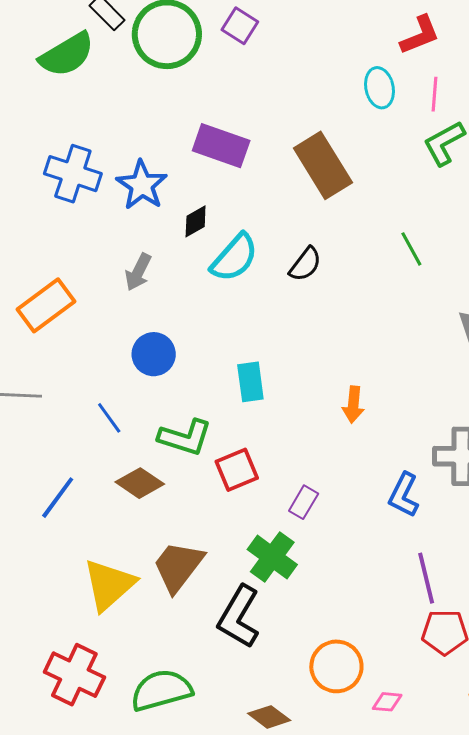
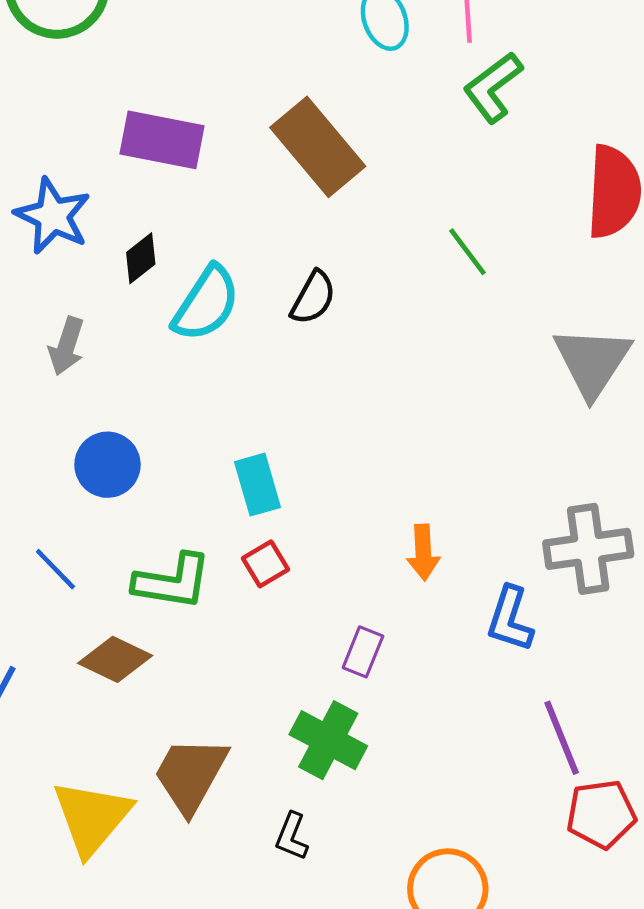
orange arrow: (353, 405) -> (423, 552), moved
red square: (237, 470) -> (266, 564), moved, size x0.7
black L-shape: (239, 617) -> (292, 836), size x0.5

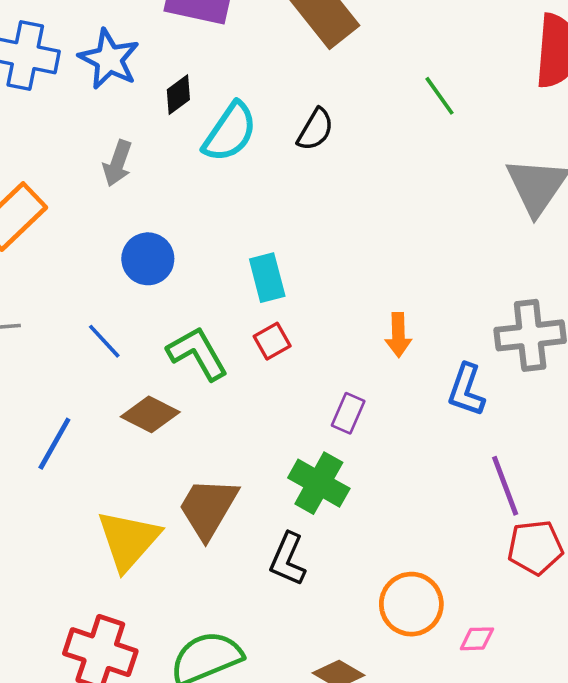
green L-shape: (172, 582) -> (197, 353), turned -130
black L-shape: (292, 836) -> (288, 559), size x1.4

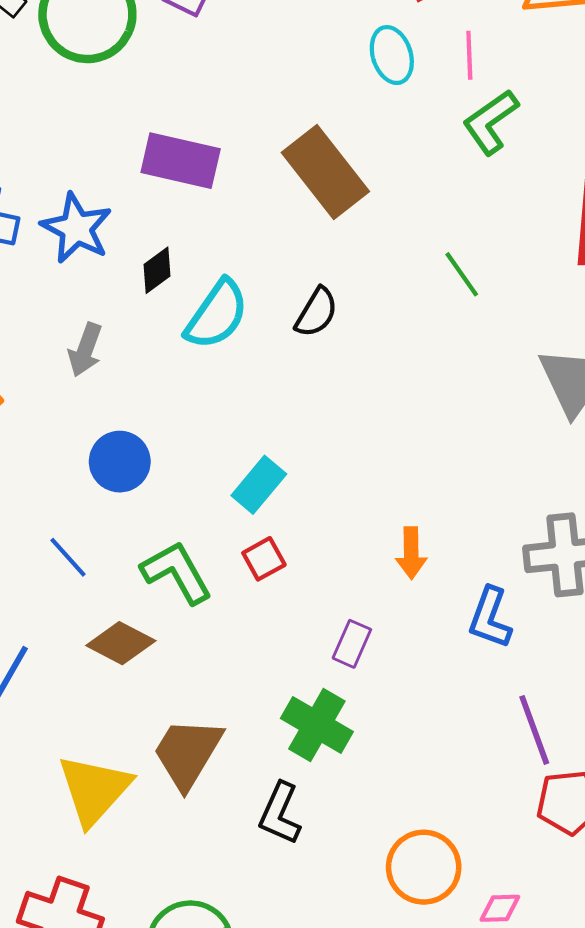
cyan rectangle: (267, 278) -> (259, 485), turned 54

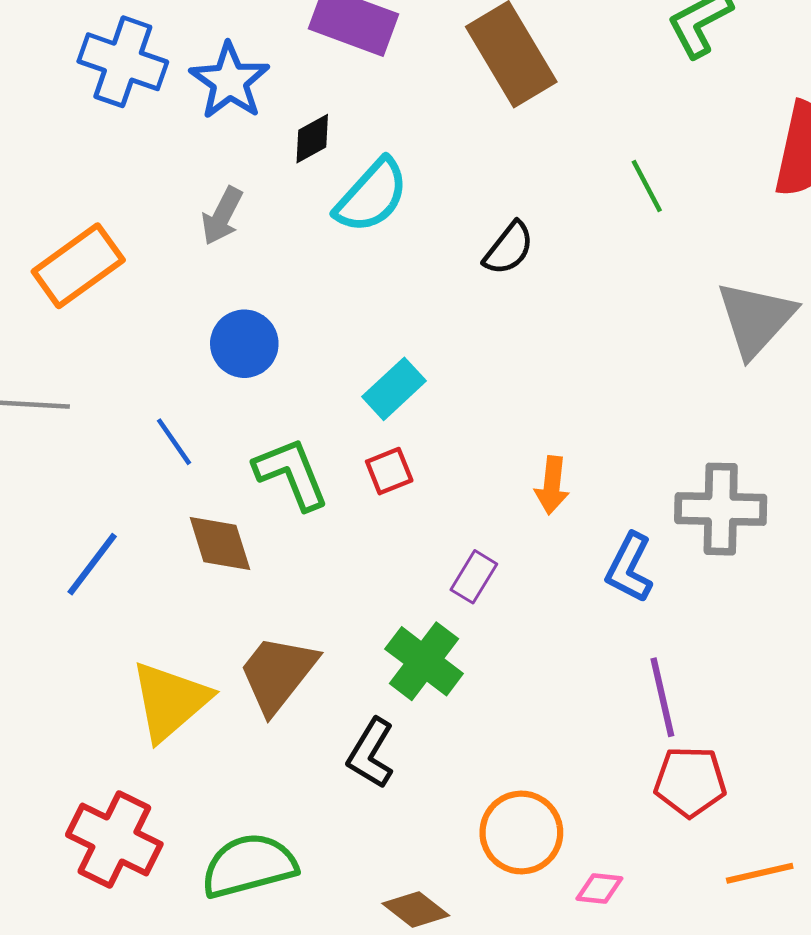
black semicircle: (316, 312) -> (509, 248), moved
brown diamond: (121, 643) -> (220, 544), turned 38

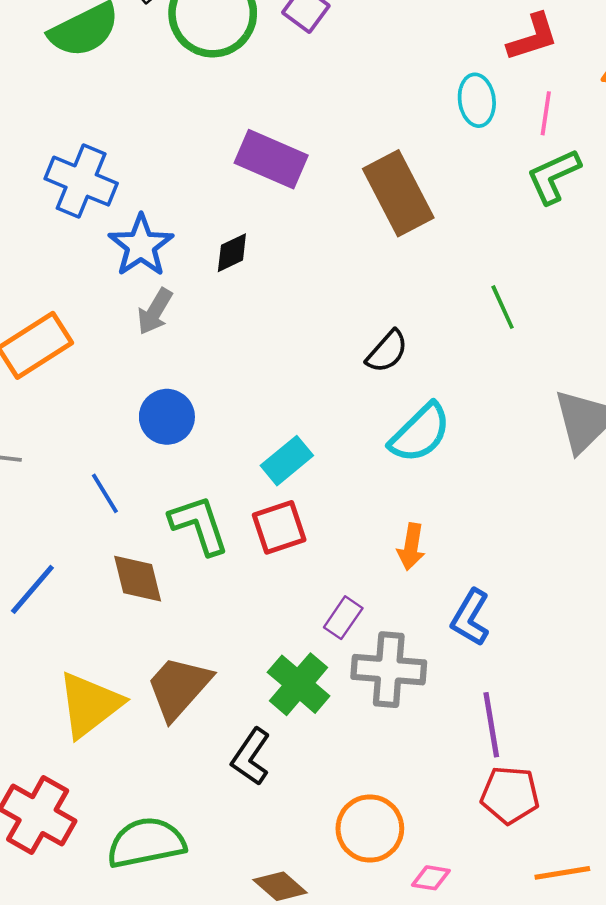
blue star: (230, 81) -> (141, 246), moved
cyan semicircle: (372, 196) -> (420, 433), moved
red square: (389, 471) -> (279, 527), size x1.4
gray cross: (721, 509) -> (389, 670), moved

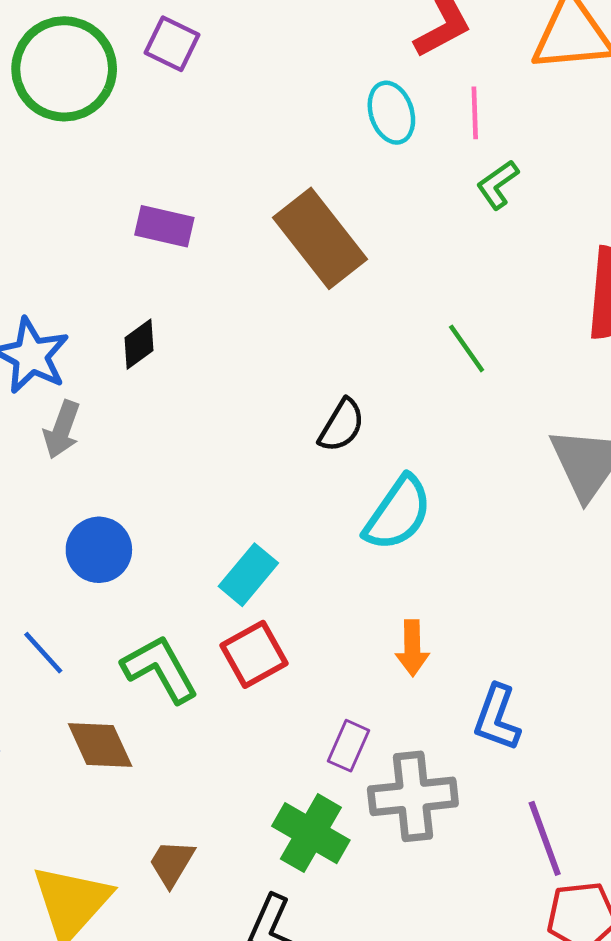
purple rectangle: (271, 159) -> (164, 226), size x0.7
green L-shape: (554, 176) -> (498, 185), size x0.7
brown trapezoid: (179, 687) -> (172, 863), size x0.6

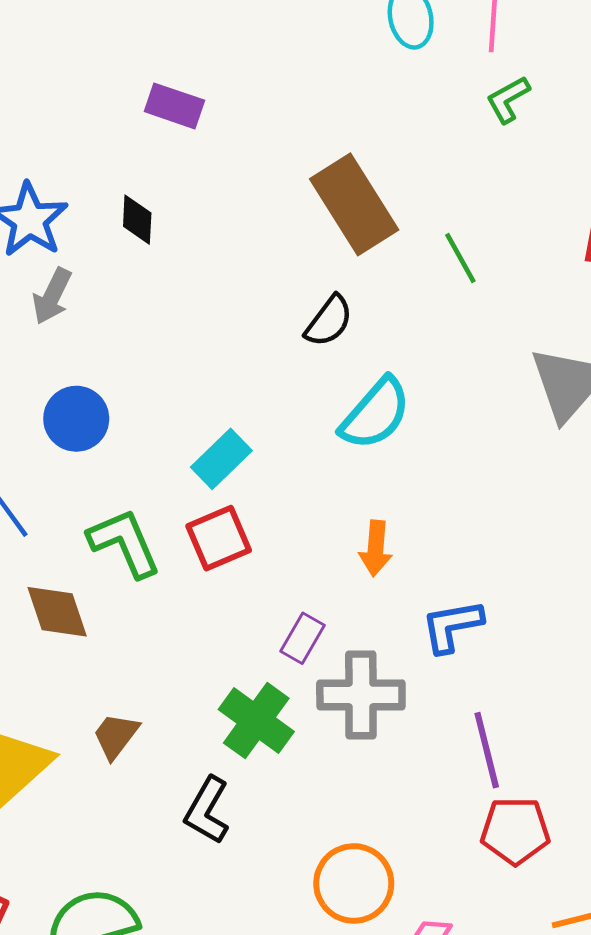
brown rectangle: (320, 238) -> (354, 204), moved
black diamond: (139, 344) -> (137, 220), turned -57
blue L-shape: (497, 718) -> (452, 626), turned 54

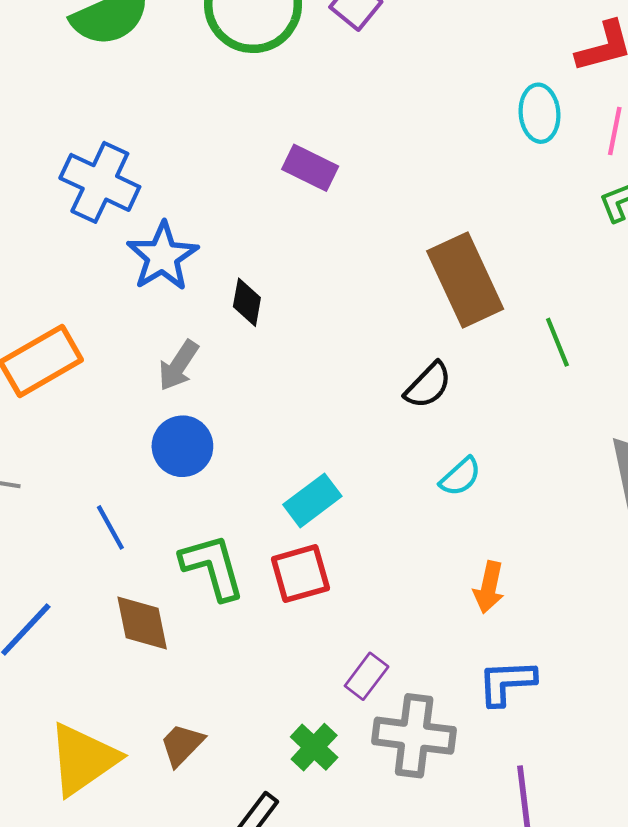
black diamond: (137, 220) -> (247, 302), moved
gray arrow: (52, 296) -> (178, 365), moved
cyan semicircle: (375, 414) -> (460, 477), size x0.6
orange arrow: (376, 548) -> (489, 587), moved
green cross: (256, 721) -> (314, 747), size x0.7

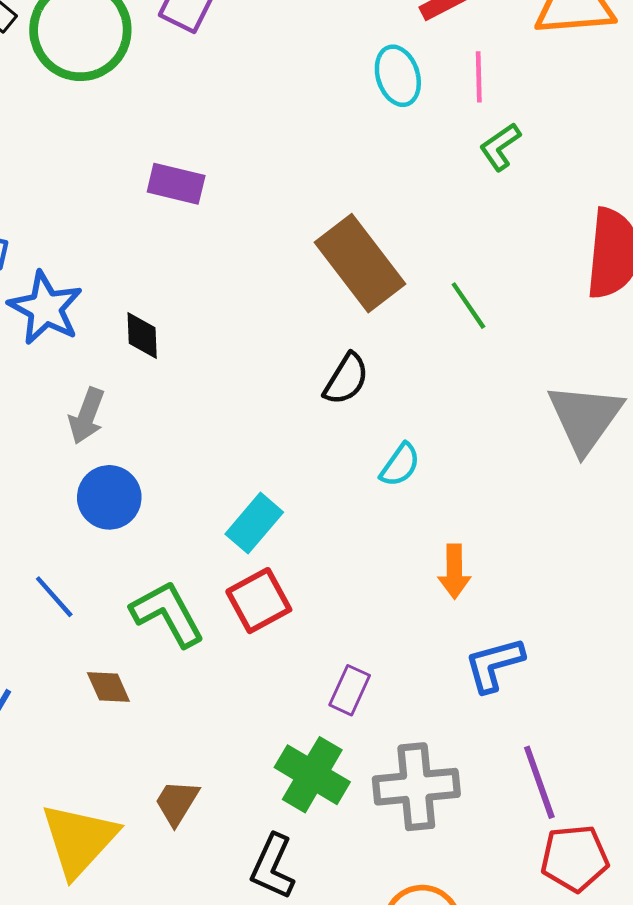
brown diamond: (142, 623) -> (108, 687), size x0.7
gray cross: (414, 736) -> (416, 787), moved
green cross: (314, 747) -> (312, 775), size x1.4

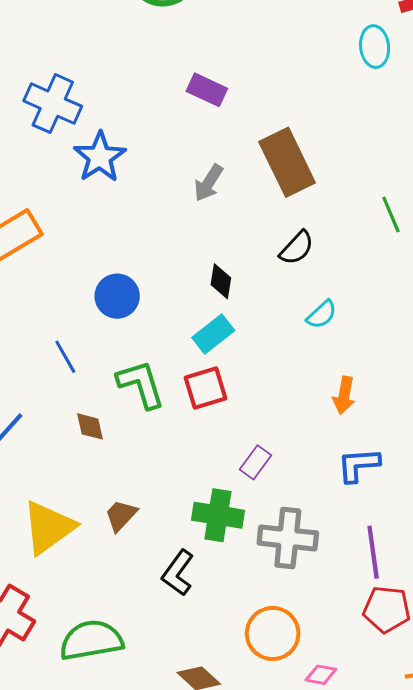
brown rectangle: (360, 263) -> (287, 162), moved
black diamond: (142, 335) -> (221, 281), moved
gray arrow: (87, 416) -> (208, 183), moved
green cross: (312, 775) -> (218, 515), turned -33

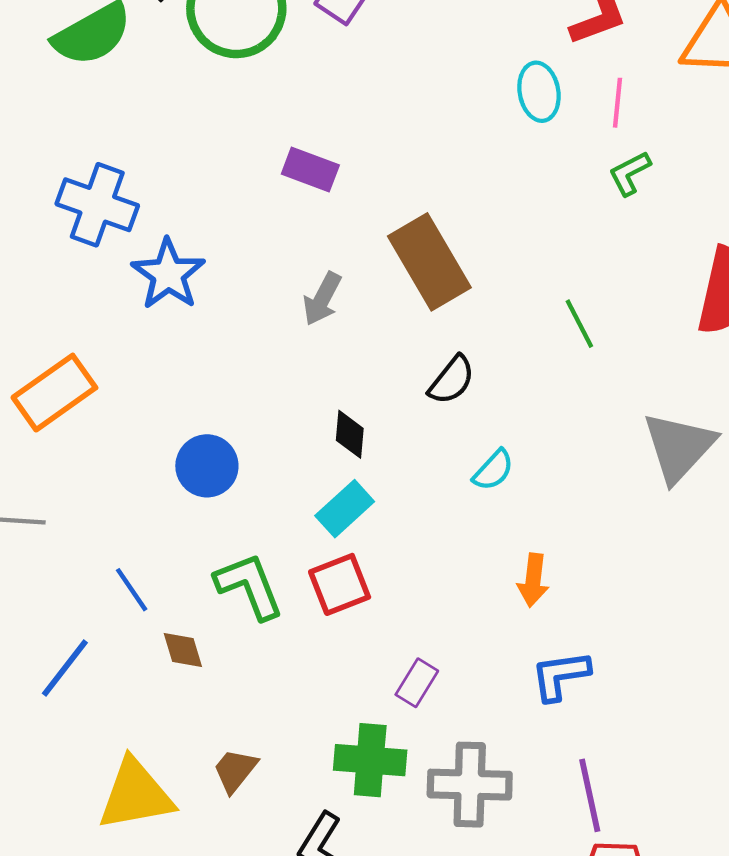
blue line: (65, 357) -> (132, 590), moved
yellow triangle: (48, 527) -> (136, 795), turned 30

